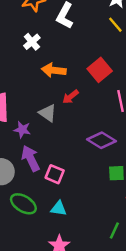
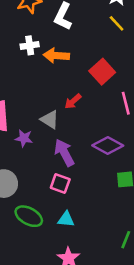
white cross: (32, 42) -> (30, 45), turned 35
orange arrow: (54, 70) -> (56, 56), moved
purple arrow: (31, 158) -> (64, 153), moved

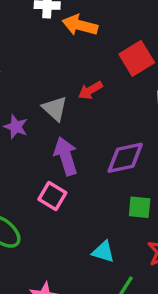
purple diamond: (108, 146) -> (125, 158), turned -52
cyan triangle: (66, 219) -> (103, 252), moved

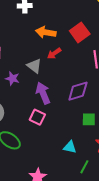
orange arrow: (80, 25) -> (46, 32), moved

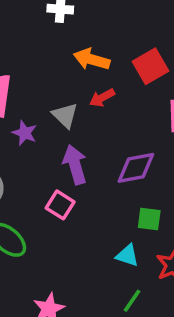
cyan triangle: (70, 147) -> (127, 255), moved

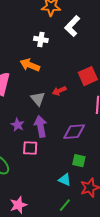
orange arrow: (92, 59) -> (30, 65), moved
purple star: (25, 133) -> (18, 125), moved
pink square: (60, 205) -> (30, 148), turned -35

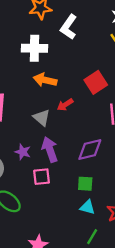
white cross: (41, 39) -> (34, 48), size x1.5
orange arrow: (30, 65) -> (45, 80), moved
green square: (79, 161) -> (85, 184), moved

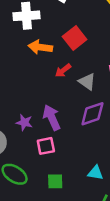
red square: (96, 82) -> (75, 38), moved
gray triangle: (42, 118) -> (87, 82), moved
green square: (85, 184) -> (55, 181), moved

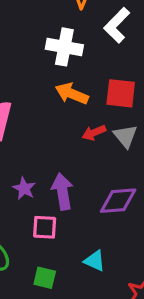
red square: (75, 38) -> (121, 93), turned 30
gray triangle: (87, 82) -> (125, 136), moved
cyan triangle: (96, 173) -> (95, 261), moved

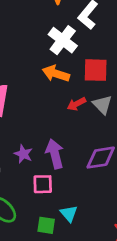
white cross: (64, 47) -> (63, 40), moved, turned 32
cyan triangle: (95, 261) -> (69, 214), moved, turned 30

